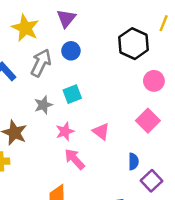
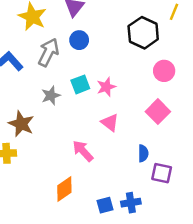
pink star: (65, 131) -> (106, 87), moved
purple square: (152, 181) -> (162, 173), turned -35

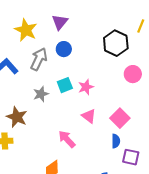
pink square: (158, 112) -> (120, 118), moved

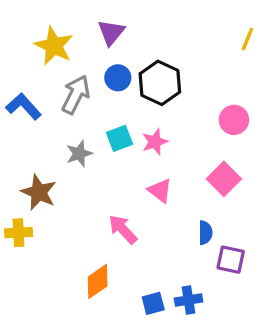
black hexagon: (116, 43) -> (160, 83), moved
pink square: (120, 118) -> (224, 179), moved

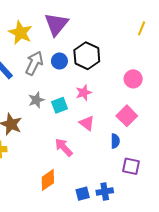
purple triangle: (111, 32) -> (56, 24), size x1.4
blue circle: (118, 78) -> (59, 61), moved
cyan square: (120, 138) -> (59, 105), moved
blue semicircle: (205, 233) -> (115, 141), moved

